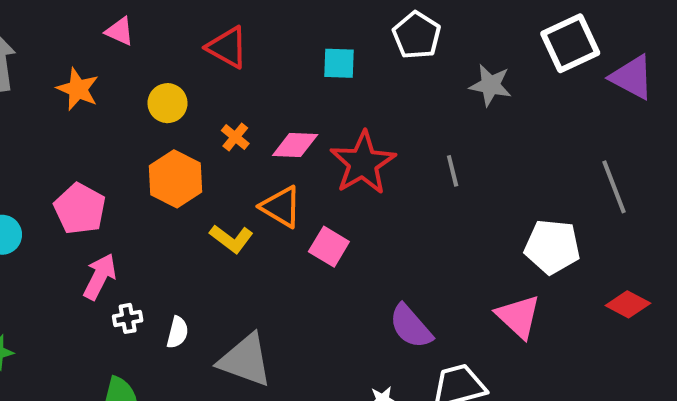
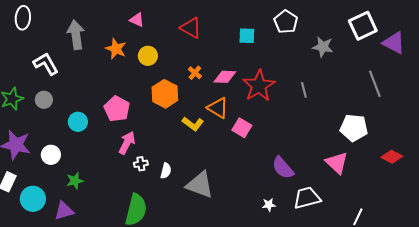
yellow circle: (167, 103) -> (148, 56), moved
gray line: (614, 187) -> (375, 84), moved

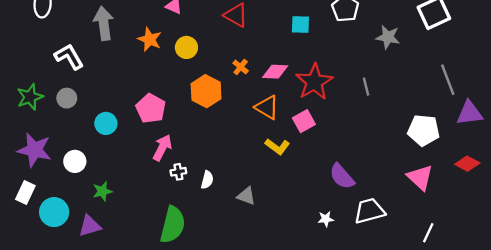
purple triangle: (394, 43) -> (470, 113), moved, turned -35
yellow L-shape: (193, 124) -> (277, 146), moved
pink square: (242, 128) -> (304, 121), moved, turned 30
pink triangle: (337, 163) -> (420, 178), moved
gray triangle: (200, 185) -> (246, 196), size x0.6

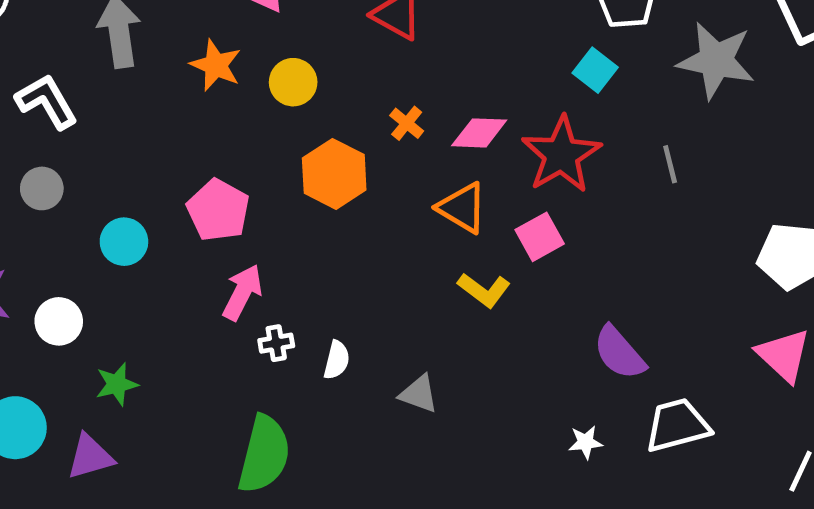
cyan square: (300, 24) -> (595, 70), moved, turned 36
gray star: (388, 37) -> (716, 60), size x1.5

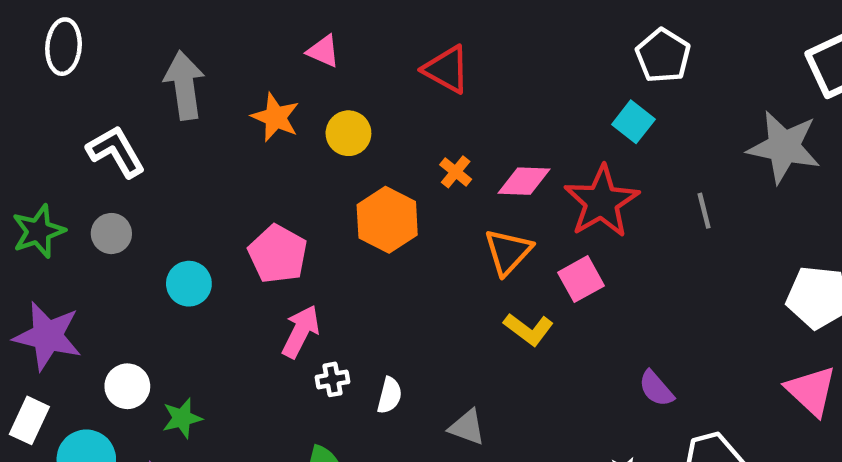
gray star: (716, 60) -> (784, 147), moved
orange triangle: (462, 208) -> (508, 252), turned 42
white circle: (59, 321) -> (127, 386), moved
purple semicircle: (619, 353) -> (656, 389), size x0.7

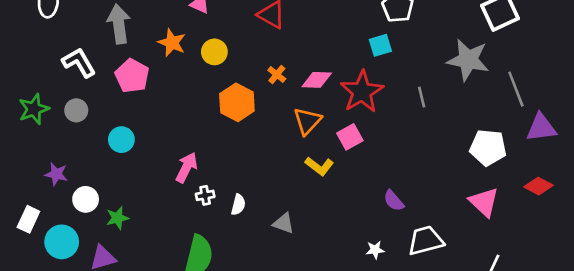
cyan square: (633, 122) -> (380, 45), turned 35
pink pentagon: (278, 254) -> (132, 76), moved
purple star: (48, 336) -> (56, 174), moved, size x0.6

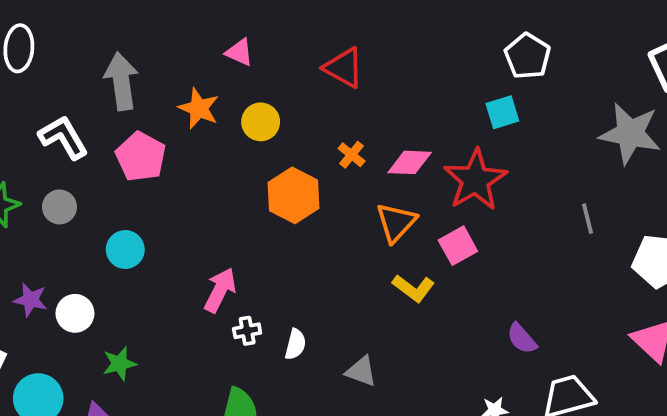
gray line: (422, 97) -> (588, 219), moved
white circle: (86, 199) -> (75, 313), moved

